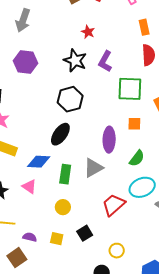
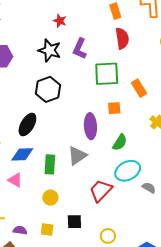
black ellipse: (60, 134) -> (27, 125), moved
black square: (85, 233) -> (74, 222), turned 35

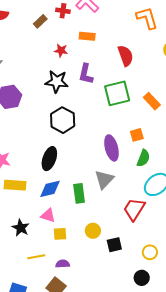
orange rectangle: (115, 11) -> (87, 36), moved, turned -56
orange square: (114, 108) -> (137, 135), moved
yellow circle: (50, 198) -> (93, 231), moved
yellow square: (47, 229) -> (60, 234), moved

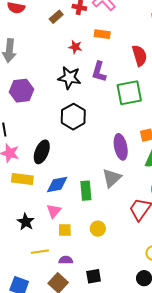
black ellipse: (49, 159) -> (42, 152), moved
pink triangle: (48, 215) -> (54, 211), turned 49
black square: (114, 245) -> (94, 276), moved

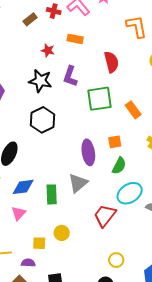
yellow square: (65, 230) -> (39, 243), moved

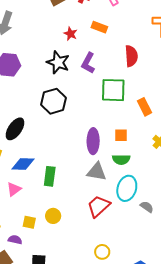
green semicircle: (119, 166) -> (121, 159), turned 54
gray triangle: (78, 183) -> (97, 172), moved, turned 40
cyan ellipse: (130, 193) -> (127, 188), turned -50

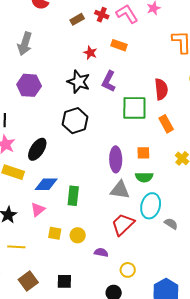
red semicircle: (131, 56) -> (161, 89), moved
yellow square: (29, 222) -> (55, 233), moved
purple semicircle: (15, 240) -> (101, 252), moved

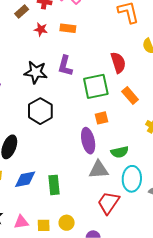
red star: (90, 53) -> (41, 29), moved
orange square: (143, 153) -> (102, 118), moved
pink triangle: (38, 210) -> (21, 222), moved, turned 42

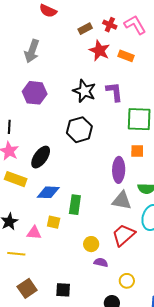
red star: (41, 29) -> (99, 51), size x1.5
purple L-shape: (65, 66) -> (114, 92), turned 145
yellow circle: (67, 223) -> (91, 244), moved
yellow square: (44, 225) -> (54, 222), moved

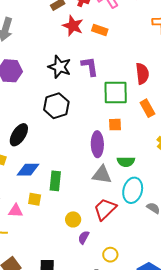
purple semicircle: (101, 262) -> (84, 237), turned -72

